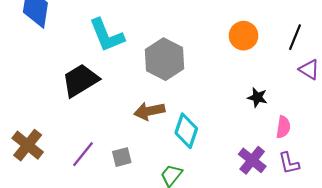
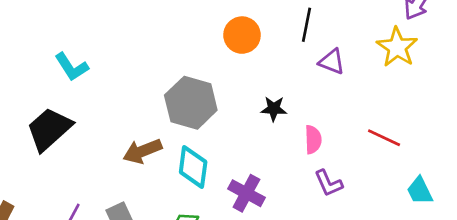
cyan L-shape: (107, 35) -> (71, 67), size x0.7
gray hexagon: (164, 59) -> (191, 103), moved
purple cross: (252, 160) -> (246, 193), moved

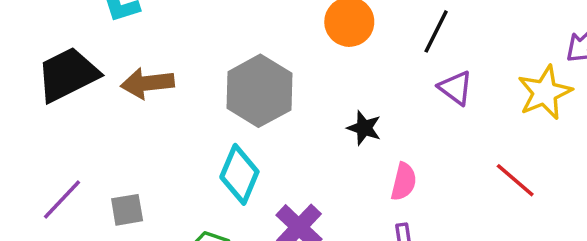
red line: (384, 138) -> (515, 180), moved
brown arrow: (142, 151) -> (147, 83), moved

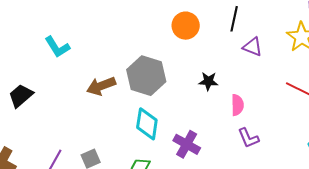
black trapezoid: (68, 75) -> (21, 96), moved, size x0.7
brown arrow: (147, 83) -> (101, 86), moved

